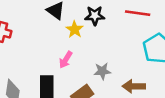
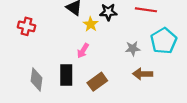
gray star: (102, 71) -> (133, 49), moved

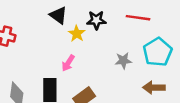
brown arrow: (143, 74) -> (154, 88), moved

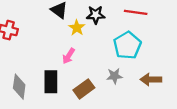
cyan pentagon: (158, 52) -> (127, 45), moved
gray star: (123, 61) -> (114, 76), moved

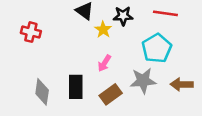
pink arrow: (69, 56) -> (104, 63), moved
gray star: (114, 76) -> (143, 81), size x1.5

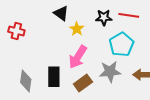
black star: (123, 16) -> (104, 17), moved
pink arrow: (104, 63) -> (78, 57), size x1.6

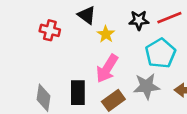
red line: (129, 15) -> (169, 18), turned -30
red cross: (16, 31) -> (50, 30), moved

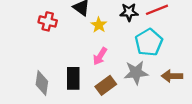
pink arrow: (107, 68) -> (100, 56), size x0.7

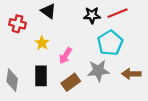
yellow star: (99, 25) -> (42, 43), moved

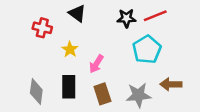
gray star: (98, 71) -> (138, 95), moved
brown rectangle: (71, 82) -> (102, 94), turned -72

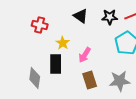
black triangle: (77, 13) -> (81, 16), moved
black rectangle: (69, 87) -> (56, 64), moved

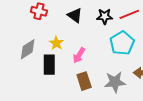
red cross: (40, 25) -> (39, 11), moved
gray diamond: (35, 78) -> (28, 49), moved, turned 50

